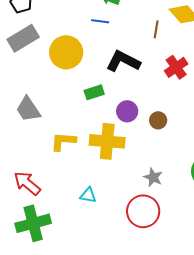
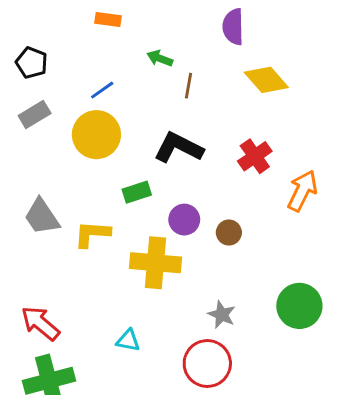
blue line: (100, 21) -> (102, 90), moved, turned -42
brown line: (156, 29) -> (189, 86), moved
gray rectangle: (23, 38) -> (35, 114), size x0.7
yellow L-shape: (63, 141) -> (92, 234), moved

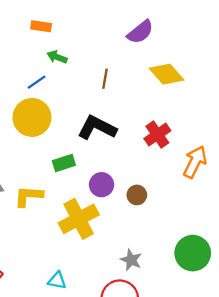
purple semicircle: (233, 27) -> (140, 32), turned -128
green arrow: (160, 58) -> (57, 57), moved
yellow cross: (155, 263) -> (79, 219), turned -33

